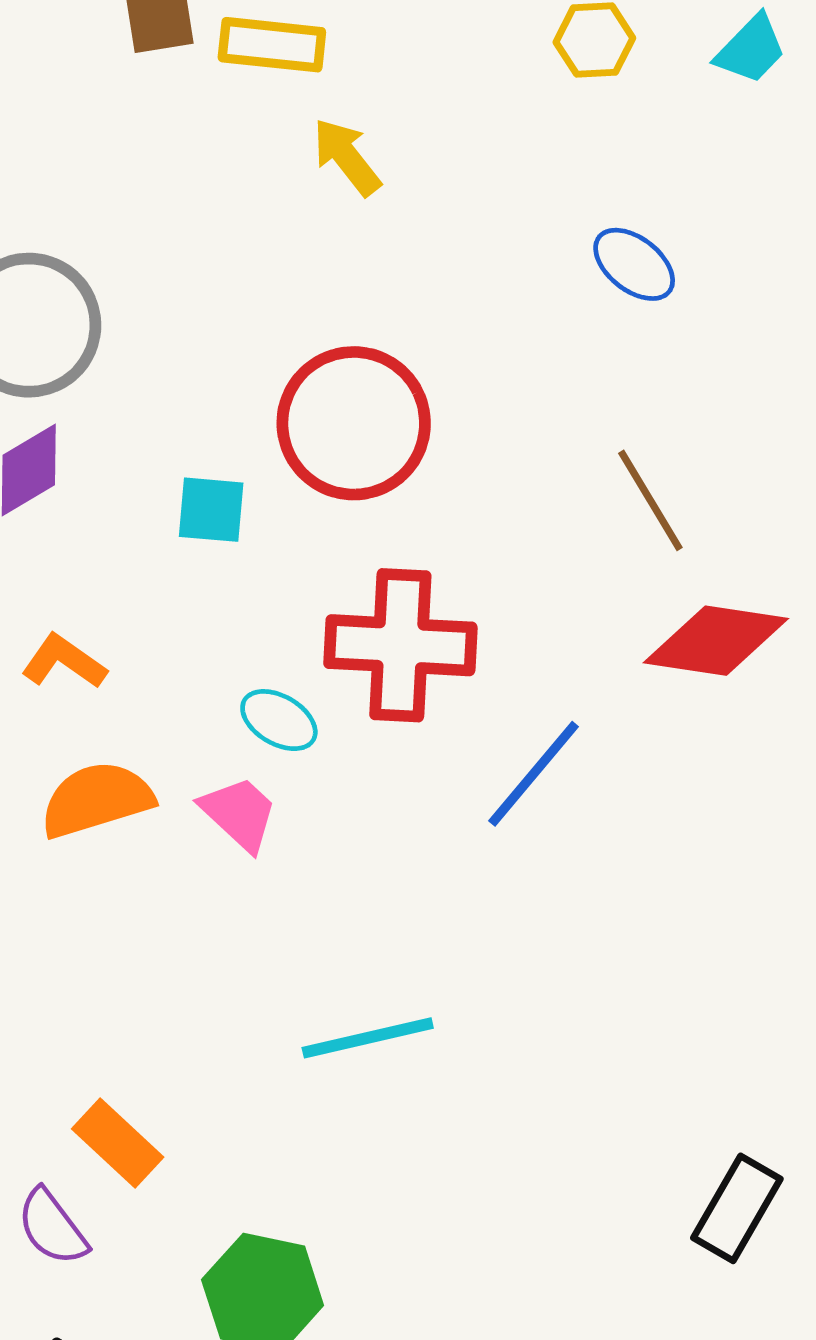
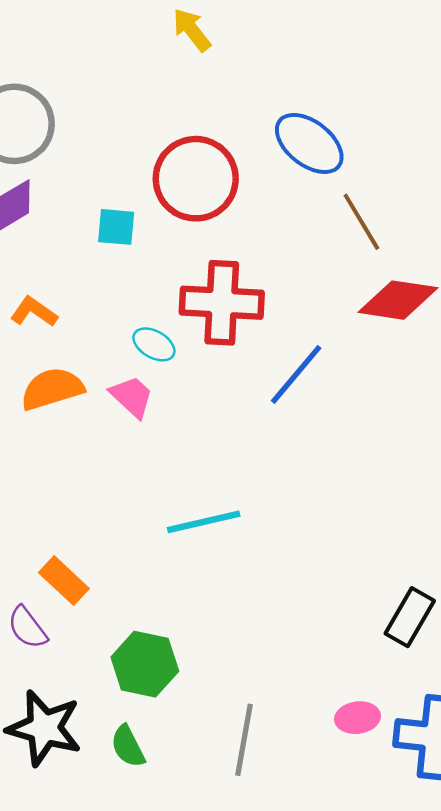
blue ellipse: (634, 264) -> (309, 143), moved, size x1.5

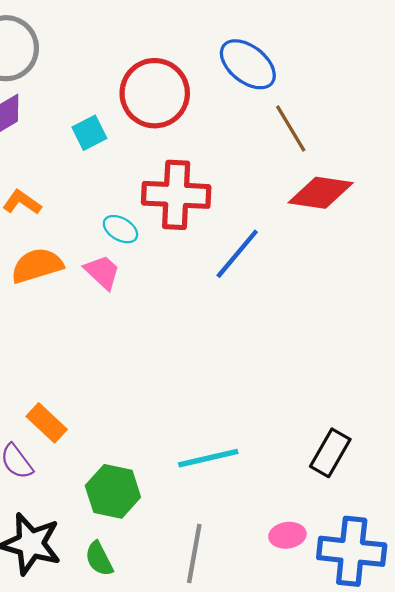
cyan square: (116, 227) -> (89, 133), turned -32
cyan line: (204, 522) -> (208, 458), moved

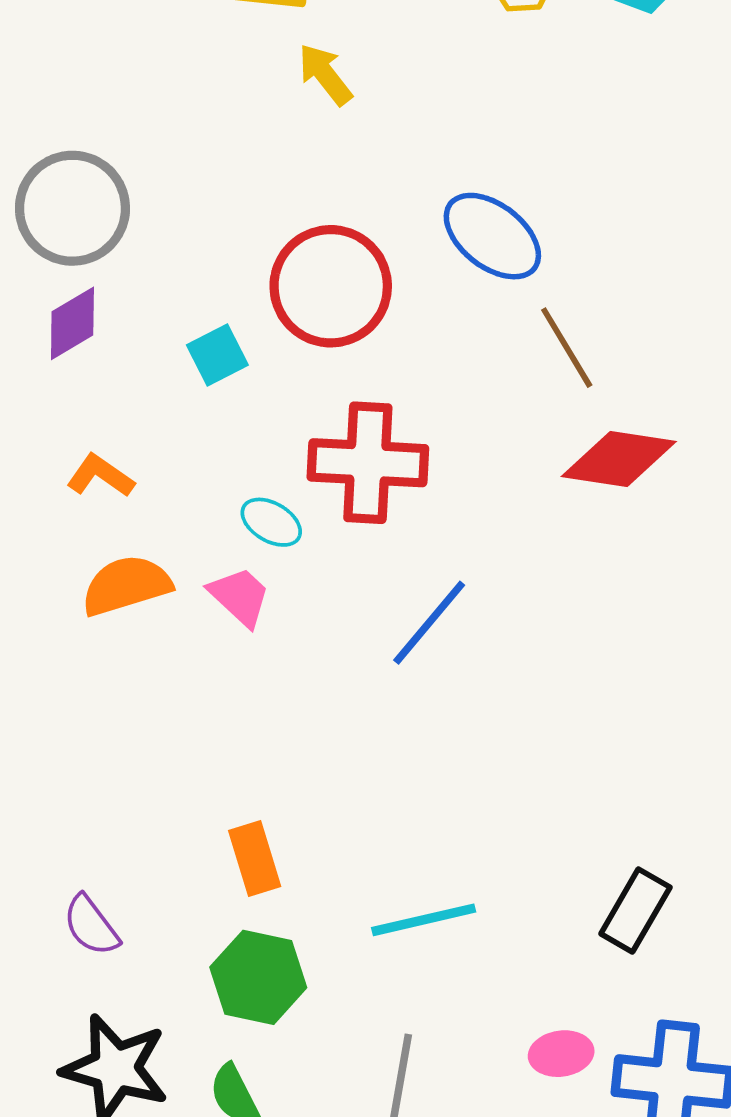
blue line: (237, 254) -> (429, 623), moved
orange rectangle: (47, 423) -> (255, 859), moved, turned 30

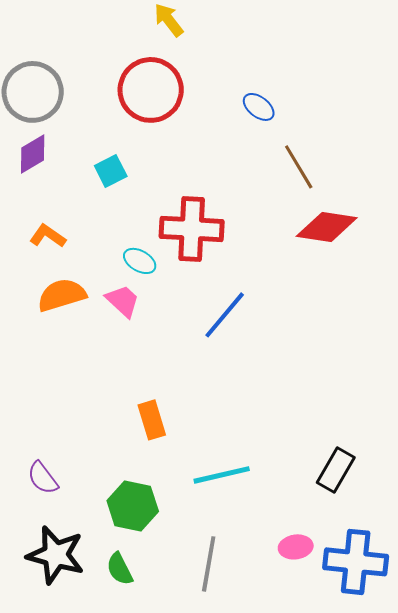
blue ellipse: (492, 236) -> (259, 107), size x0.6
red circle: (331, 286) -> (151, 90), moved
orange rectangle: (255, 859) -> (152, 420), moved

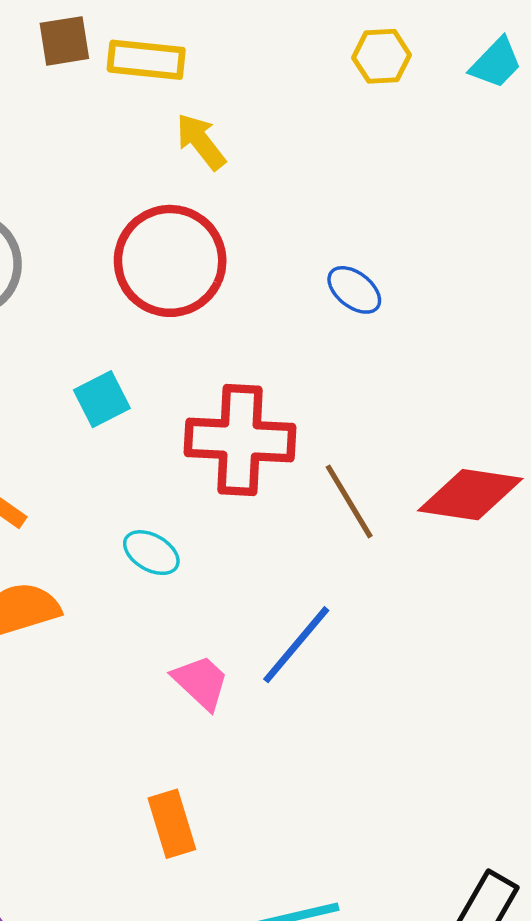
brown line: (299, 167) -> (349, 501), moved
red cross: (192, 229) -> (240, 440), moved
pink trapezoid: (123, 301) -> (201, 682), moved

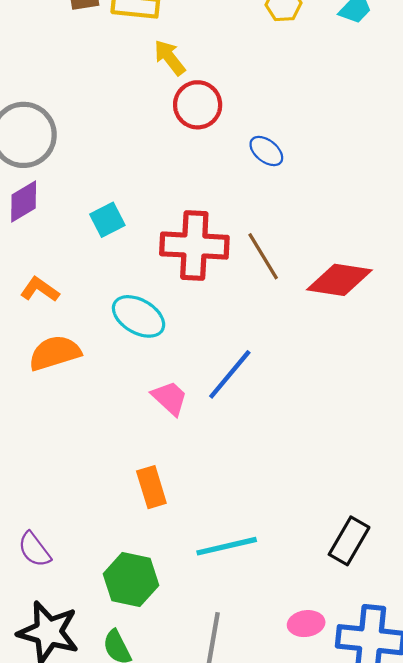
red circle: (170, 261) -> (198, 105), moved, size x0.7
brown line: (349, 501) -> (263, 256), moved
cyan ellipse: (151, 553) -> (139, 316), size x1.5

